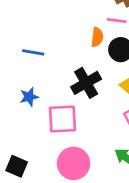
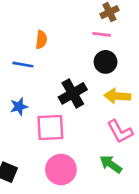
orange semicircle: (97, 37) -> (41, 40), moved

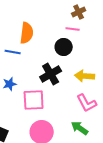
orange semicircle: (41, 40) -> (27, 33), size x1.5
black circle: (106, 62) -> (64, 47), moved

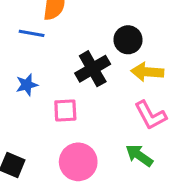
black circle: (64, 47) -> (128, 40), moved
pink square: (34, 100) -> (65, 110), size x0.7

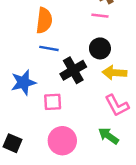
blue line: (32, 33) -> (49, 48), moved
blue star: (27, 85) -> (23, 82), size x1.5

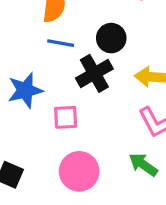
black circle: (100, 48) -> (111, 38), moved

